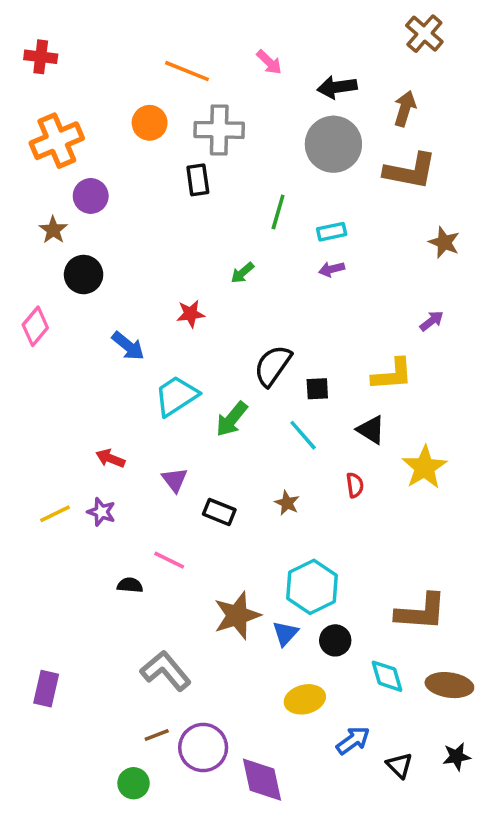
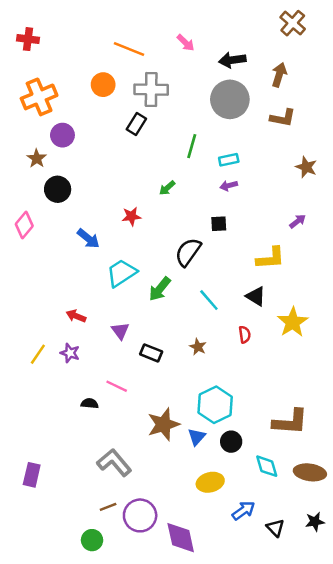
brown L-shape: (410, 171) -> (283, 118), size x0.7
black rectangle: (198, 180) -> (136, 124), turned 40
black square: (317, 389) -> (219, 224), moved
yellow line: (55, 514) -> (38, 354), turned -30

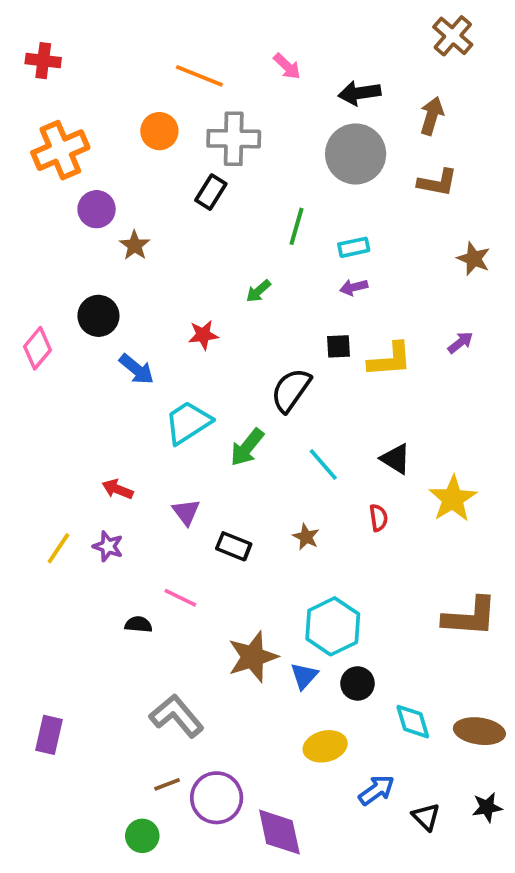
brown star: (37, 158) -> (135, 245), moved
black circle: (58, 189) -> (98, 316), moved
yellow L-shape: (271, 258) -> (390, 360), moved
brown L-shape: (290, 422) -> (470, 617), moved

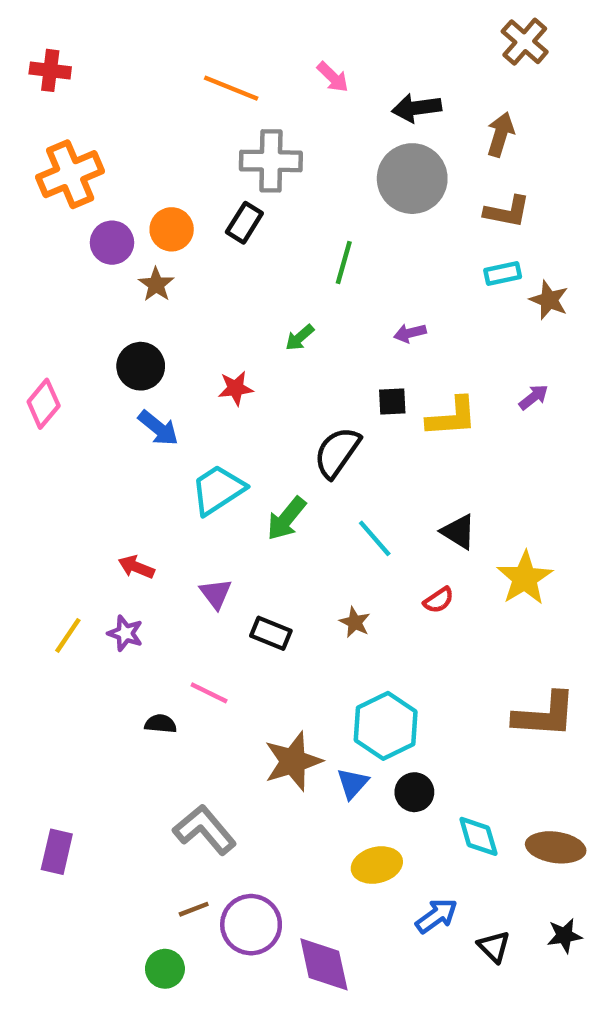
orange circle: (159, 131) -> (172, 229), moved
cyan rectangle: (354, 247) -> (503, 273), moved
black circle: (98, 316) -> (141, 366), moved
red semicircle: (378, 518) -> (439, 600), turned 64

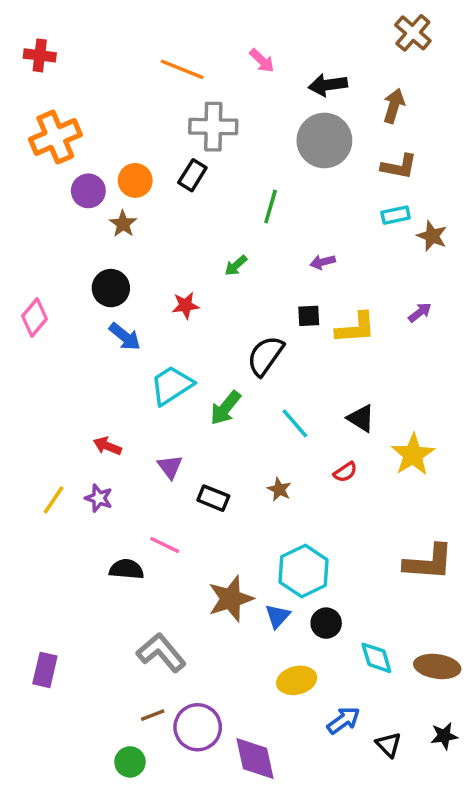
black semicircle: (161, 724) -> (127, 569), size x1.4

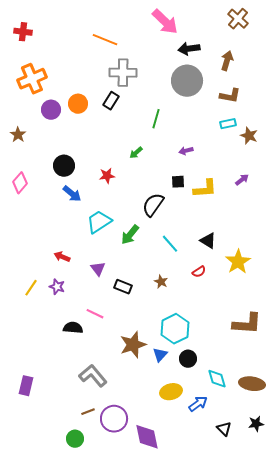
pink arrow: (262, 61) -> (165, 22), moved, size x1.8
brown star: (123, 224) -> (18, 135), moved
blue arrow: (343, 720) -> (198, 404), moved

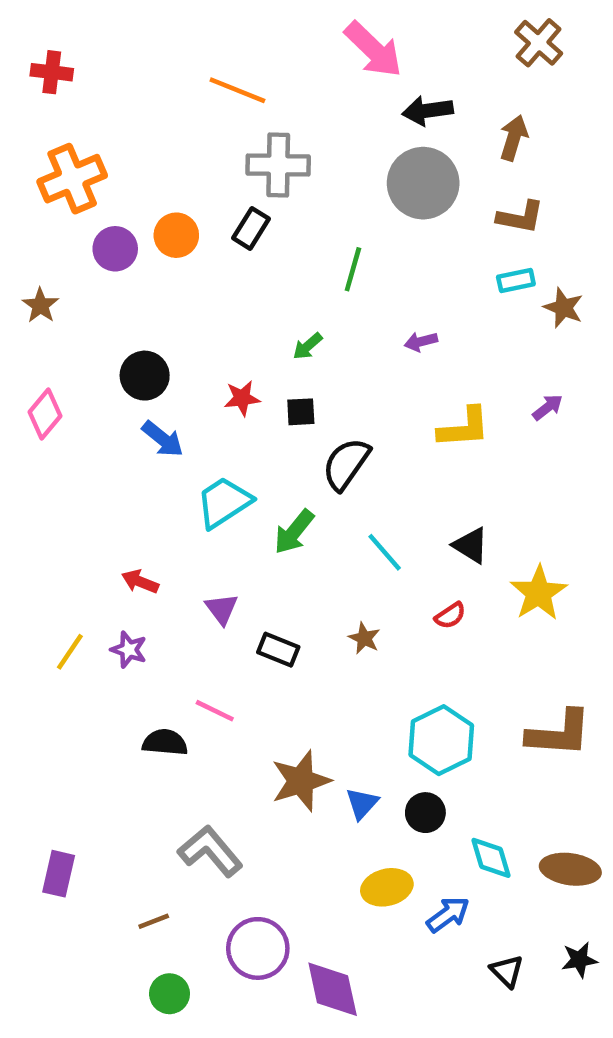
black square: (178, 182) -> (301, 412), moved
cyan hexagon: (175, 329) -> (441, 740), moved
brown line: (88, 412) -> (154, 921), moved

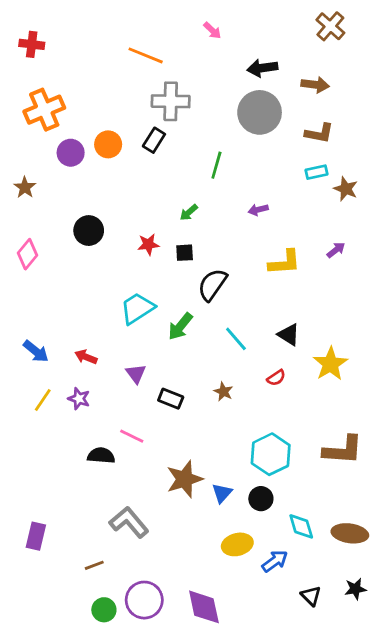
pink arrow: (373, 50) -> (212, 30), moved, size x0.5
brown arrow: (514, 138) -> (315, 85), turned 80
blue arrow: (163, 439) -> (36, 351), moved
purple circle: (258, 948) -> (144, 600), moved

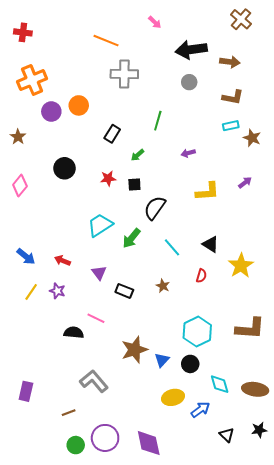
black arrow: (262, 68) -> (191, 50), size x1.4
gray circle: (260, 112) -> (189, 82), size x0.5
black rectangle: (154, 140) -> (112, 134), moved
red semicircle: (276, 378) -> (201, 276), turned -40

